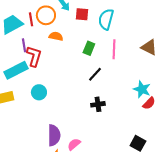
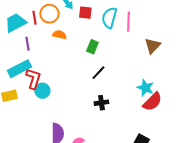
brown triangle: (149, 47) -> (152, 46), turned 48
pink line: (114, 49) -> (128, 22), moved
red L-shape: (34, 56) -> (33, 79), moved
red semicircle: (149, 103) -> (152, 102), size x1.5

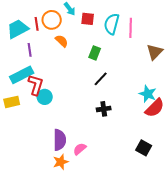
orange semicircle: (59, 35) -> (62, 41), turned 32

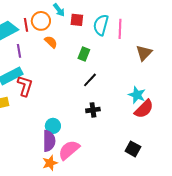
cyan circle: (45, 97) -> (53, 126), moved
pink semicircle: (80, 149) -> (69, 150), size x1.6

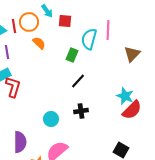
cyan semicircle: (101, 25) -> (89, 39), moved
cyan circle: (53, 126) -> (51, 119), moved
purple semicircle: (49, 141) -> (20, 142), moved

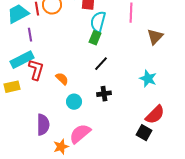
cyan semicircle: (89, 39) -> (98, 22), moved
orange semicircle: (39, 43) -> (62, 79), moved
red semicircle: (132, 110) -> (155, 115), moved

